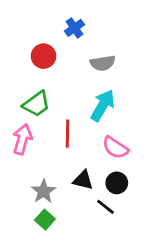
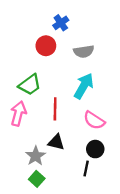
red circle: (44, 56) -> (46, 46), moved
black triangle: (83, 180) -> (56, 142), moved
black line: (105, 207) -> (86, 169), turned 63

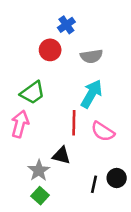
red line: (55, 109) -> (74, 123), moved
black circle: (95, 149) -> (117, 178), moved

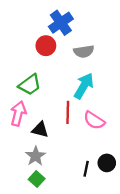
blue cross: (66, 25) -> (61, 23), size x1.5
black triangle: (61, 155) -> (40, 130), moved

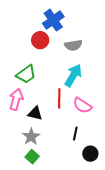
black circle: (107, 163) -> (90, 154), moved
black line: (86, 169) -> (75, 134), moved

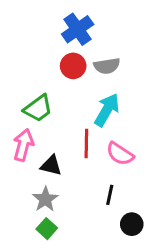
red circle: (40, 40) -> (73, 66), moved

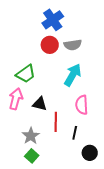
red line: (86, 144) -> (56, 122), moved
pink semicircle: (120, 154) -> (82, 105), turned 54
black triangle: (51, 166) -> (40, 104), moved

